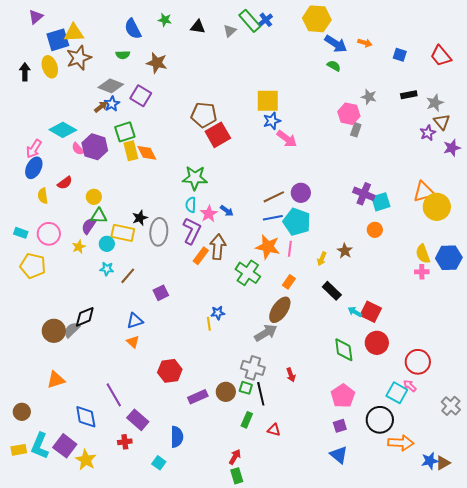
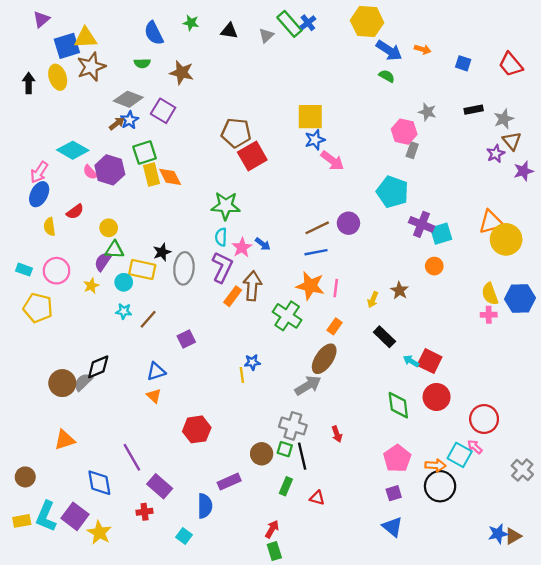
cyan pentagon: (297, 222) -> (393, 192), moved
purple rectangle: (198, 397) -> (229, 482), moved
orange arrow: (401, 443) -> (435, 465), moved, size x0.7

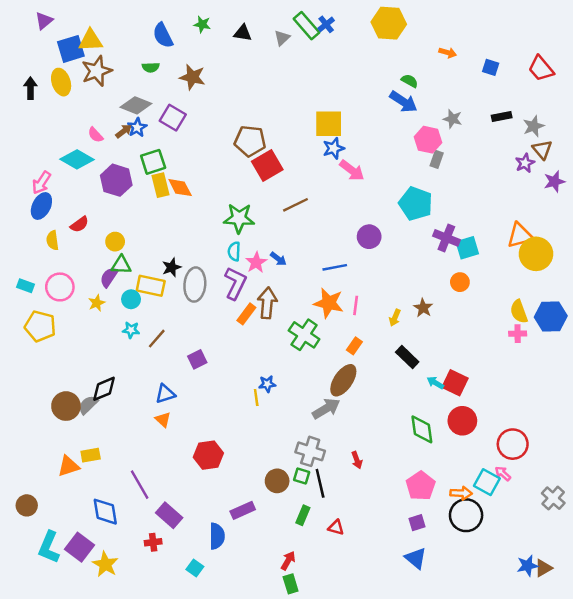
blue arrow: (389, 51) -> (403, 102), moved
pink semicircle: (90, 172) -> (95, 135), moved
brown line: (317, 228) -> (295, 205), moved
yellow rectangle: (22, 521) -> (91, 455), moved

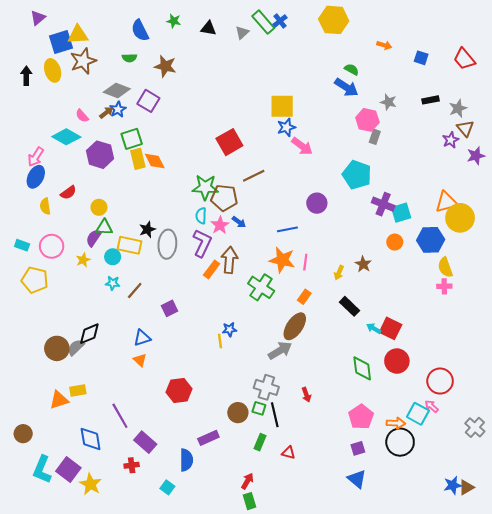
brown pentagon: (250, 141) -> (224, 198), moved
blue hexagon: (551, 316) -> (431, 240), moved

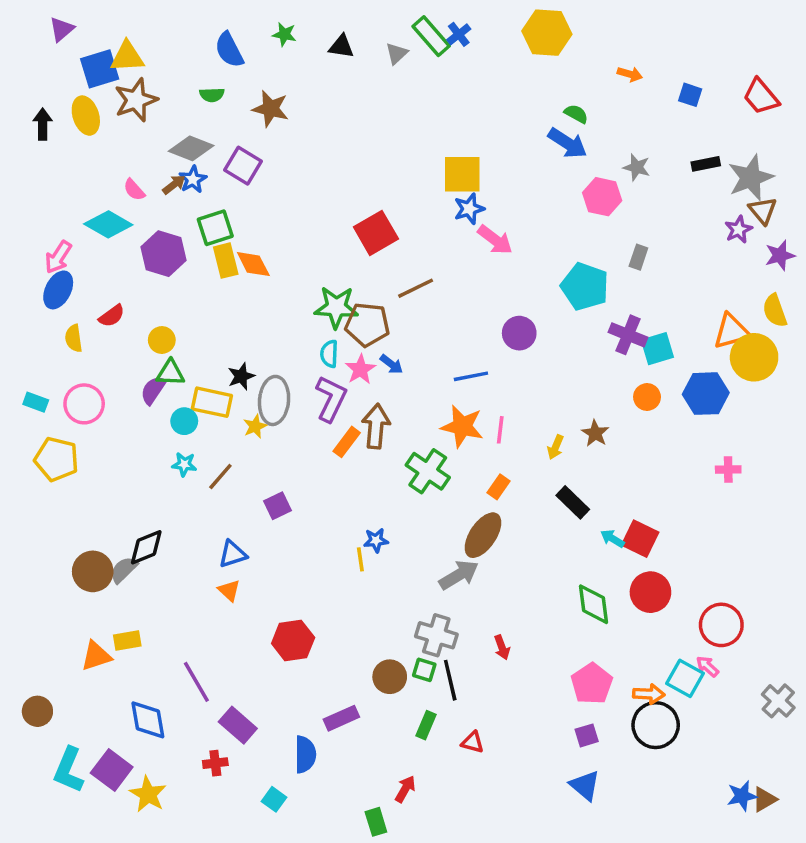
gray star: (458, 108) -> (751, 178), size x1.5
gray rectangle: (375, 137) -> (638, 257), moved
yellow star: (83, 260) -> (255, 426), moved
yellow semicircle: (445, 267) -> (775, 311), moved
green rectangle: (249, 501) -> (376, 822), moved

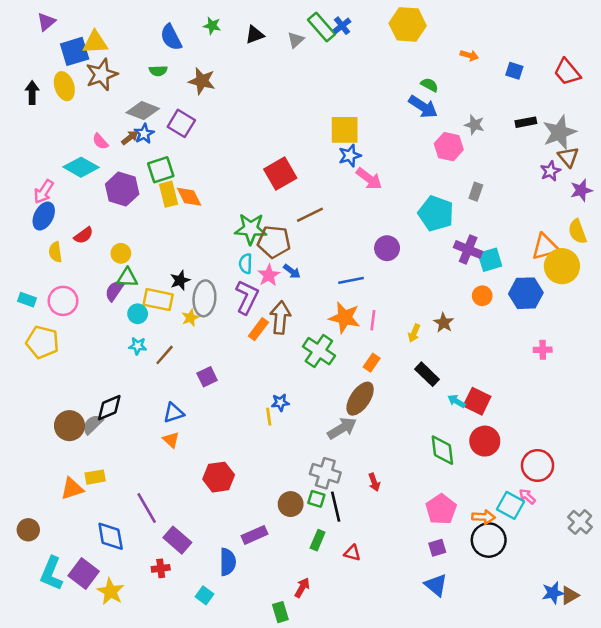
black triangle: (341, 46) -> (255, 35), turned -30

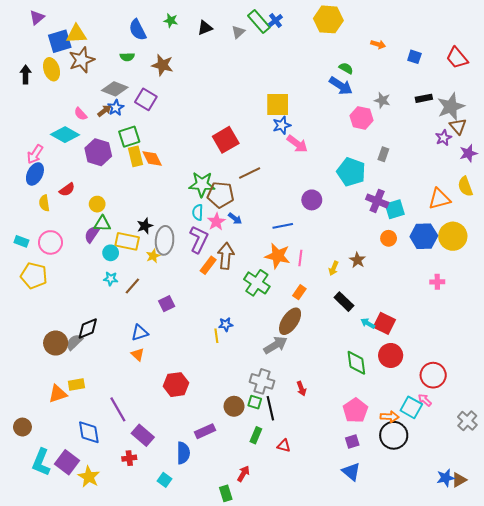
yellow circle: (562, 266) -> (453, 236), moved

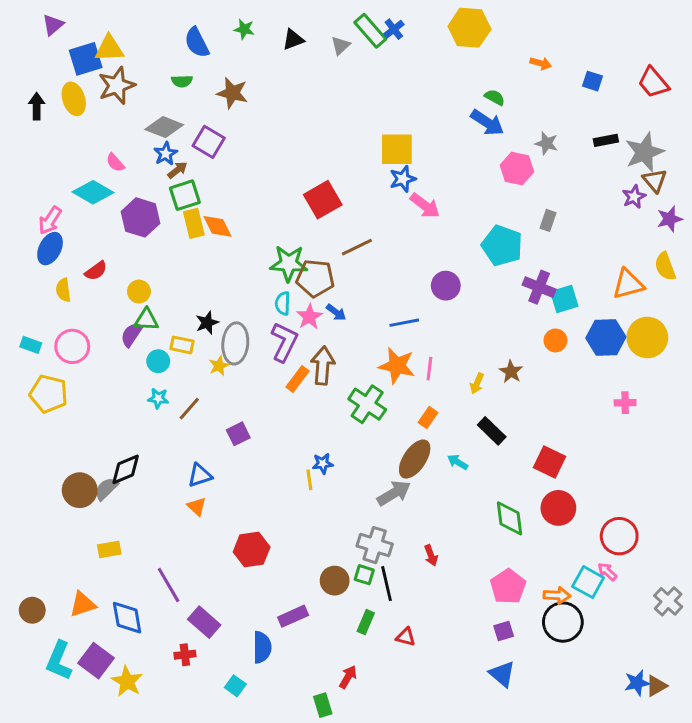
brown arrow: (104, 111) -> (177, 170), moved
yellow rectangle: (127, 241) -> (182, 345), size x0.7
cyan arrow: (368, 323) -> (458, 462), moved
orange triangle: (58, 394) -> (83, 604), moved

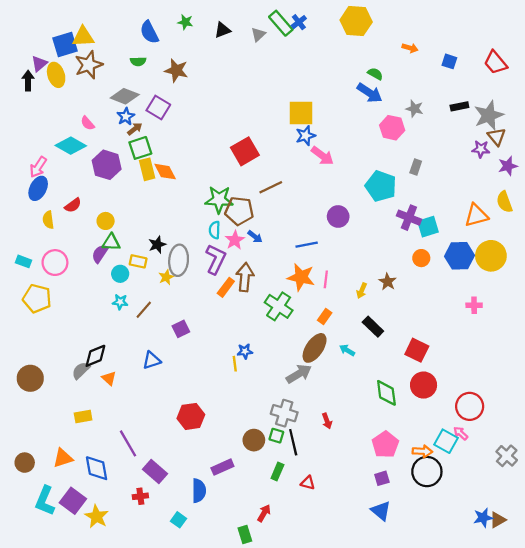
purple triangle: (53, 25) -> (39, 64), moved
purple star: (634, 197) -> (481, 149), turned 30
brown circle: (80, 490) -> (30, 378), moved
orange triangle: (197, 506) -> (109, 378), moved

